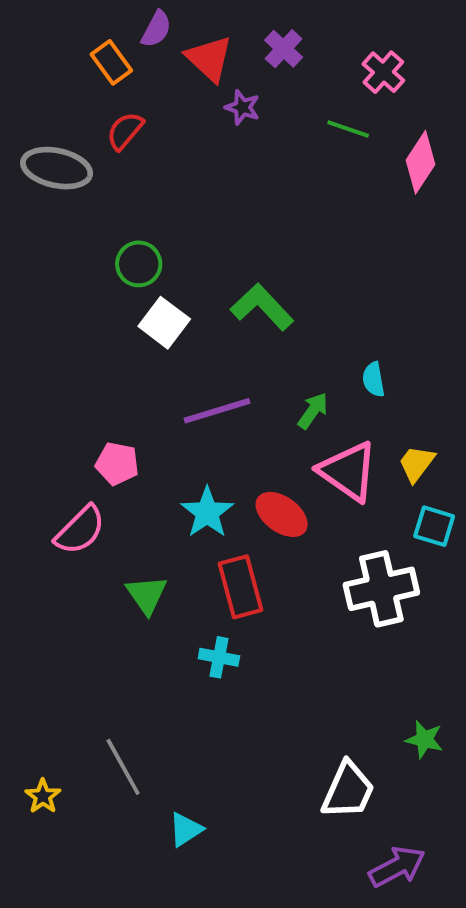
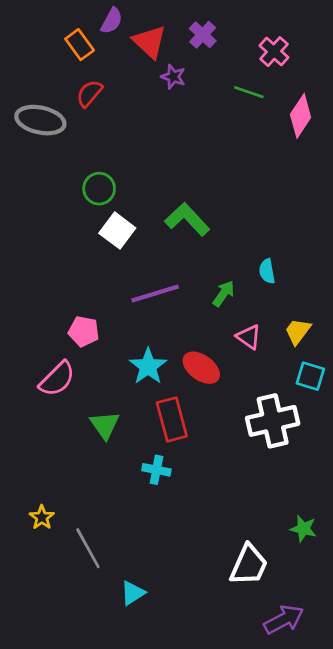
pink triangle: (348, 471) -> (249, 337), size x0.6
yellow star: (43, 796) -> (42, 517), moved

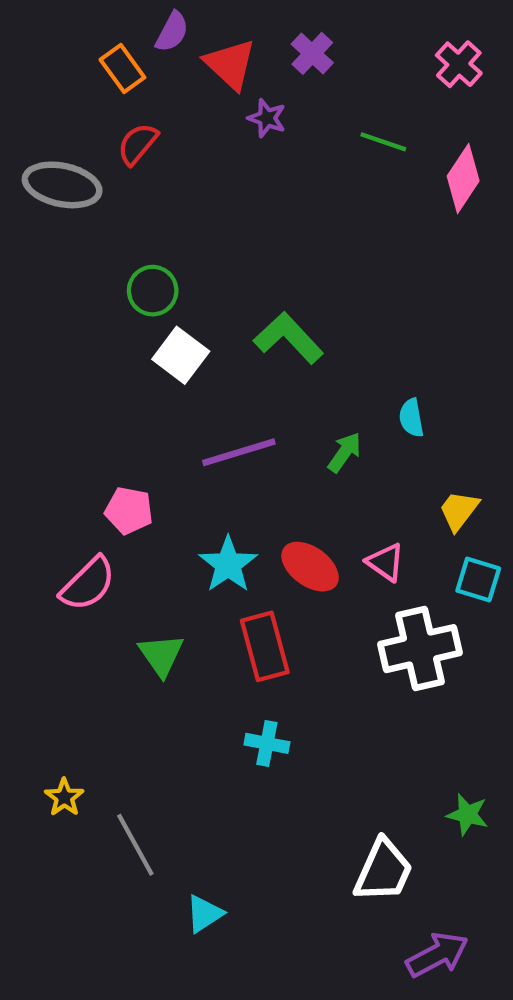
pink cross: (274, 52) -> (459, 64), moved
pink triangle: (249, 337) -> (386, 562), moved
cyan cross: (156, 470) -> (267, 743), moved

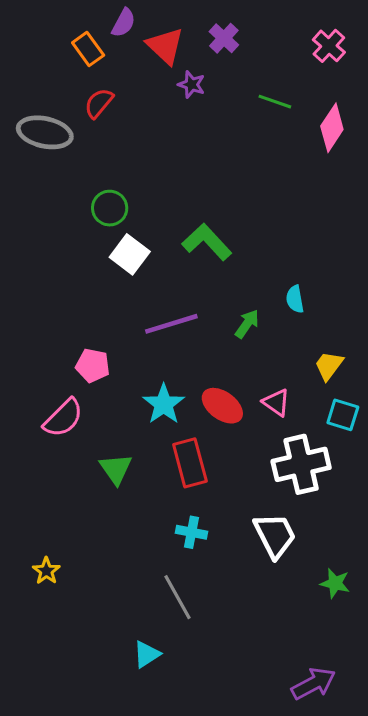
gray line: (135, 845) -> (178, 597), moved
white trapezoid: (383, 871) -> (275, 535), moved, turned -51

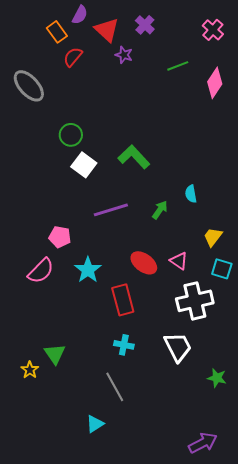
green line: (275, 102) -> (178, 66), turned -40
red semicircle: (99, 103) -> (73, 57), moved
gray ellipse: (45, 132) -> (29, 86), turned 36
cyan star: (164, 404) -> (88, 270), moved
green triangle: (116, 469) -> (55, 354), moved

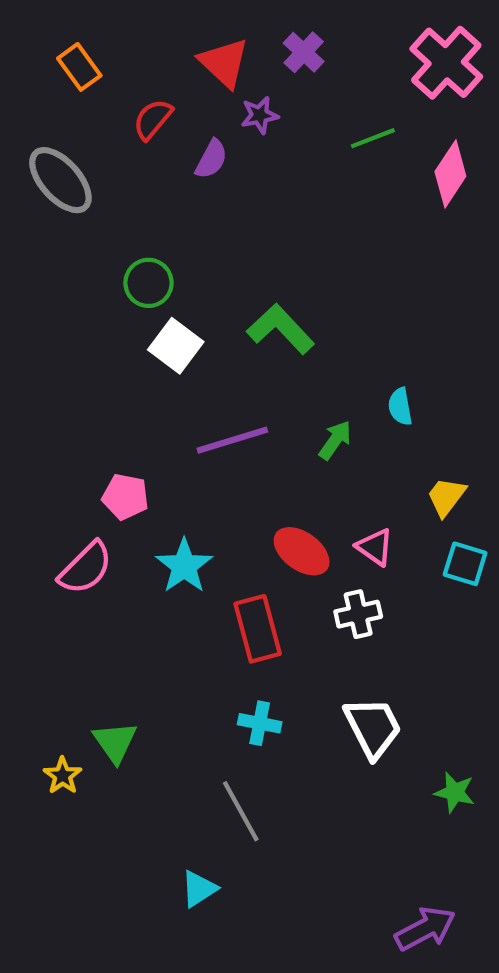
purple semicircle: (80, 15) -> (211, 159), moved
pink cross: (213, 30) -> (446, 63), size x1.6
orange rectangle: (57, 32) -> (79, 67), moved
purple star: (124, 55) -> (260, 115), turned -30
white cross: (195, 301) -> (358, 614), moved, size x0.6

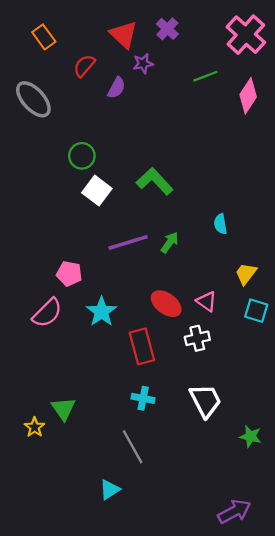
green arrow: (335, 440) -> (170, 242), moved

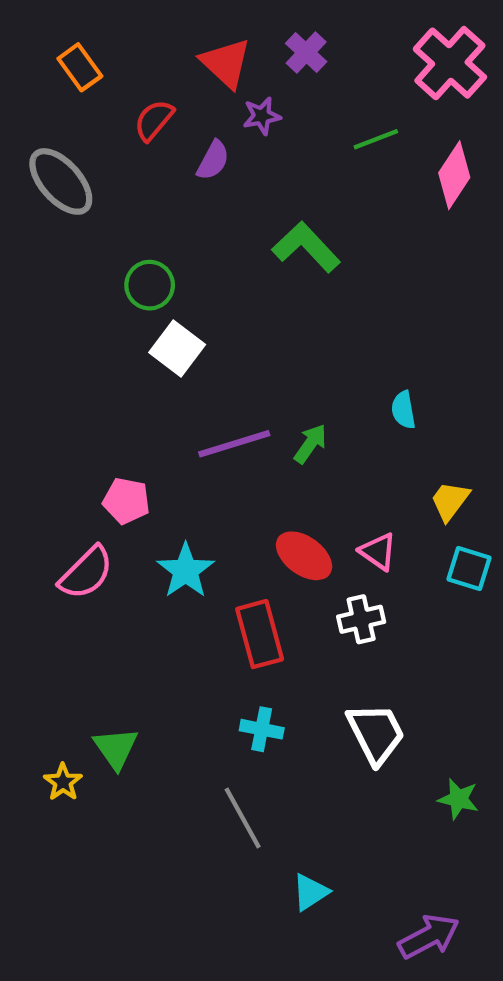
green L-shape: (155, 181) -> (306, 247), moved
cyan triangle: (110, 490) -> (310, 892), moved

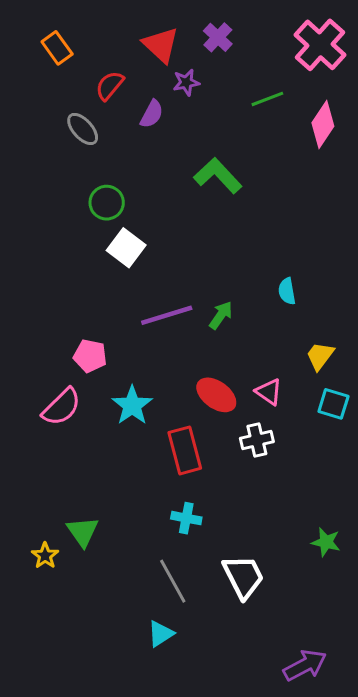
gray ellipse: (61, 181) -> (83, 129), moved, size x0.7
white trapezoid: (376, 733) -> (243, 577), moved
green star: (458, 799) -> (326, 542), moved
cyan triangle: (310, 892) -> (161, 634), moved

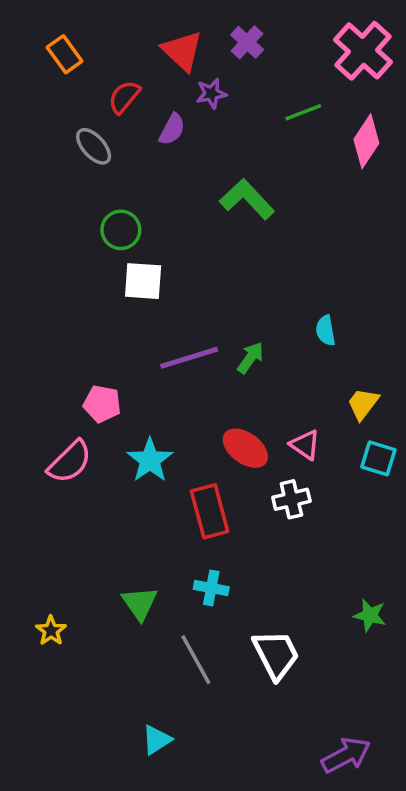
white square: (126, 248) -> (143, 281), turned -33
green triangle: (83, 532) -> (140, 603), moved
cyan triangle: (161, 634) -> (157, 740), moved

